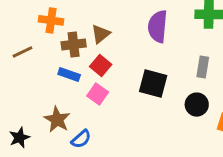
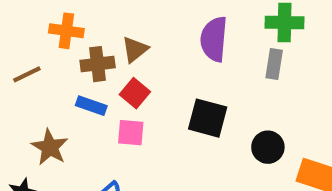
gray rectangle: (203, 67) -> (274, 64), moved
pink square: (98, 94) -> (131, 133), turned -30
brown star: (57, 120) -> (50, 147), moved

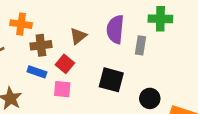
brown triangle: (135, 49) -> (78, 36), moved
gray rectangle: (274, 64) -> (140, 45), moved

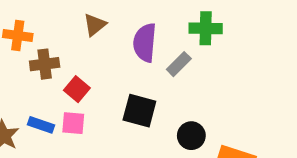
brown triangle: (78, 36) -> (95, 25), moved
gray rectangle: (140, 45) -> (179, 64), turned 36
blue rectangle: (37, 72) -> (41, 125), moved

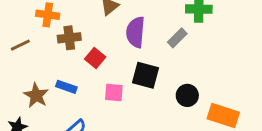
purple semicircle: (145, 43) -> (135, 32), moved
pink square: (73, 123) -> (114, 93), moved

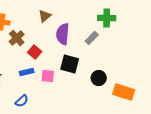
brown cross: (69, 38) -> (17, 38), turned -35
blue rectangle: (66, 87) -> (27, 72), moved, turned -32

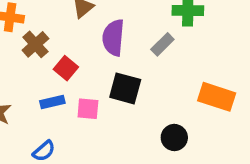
black circle: (99, 78) -> (174, 138), moved
orange rectangle: (124, 92) -> (217, 97), moved

